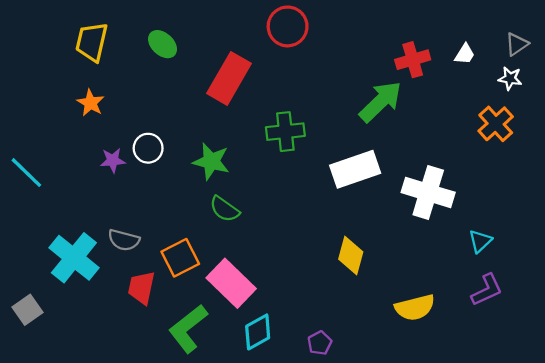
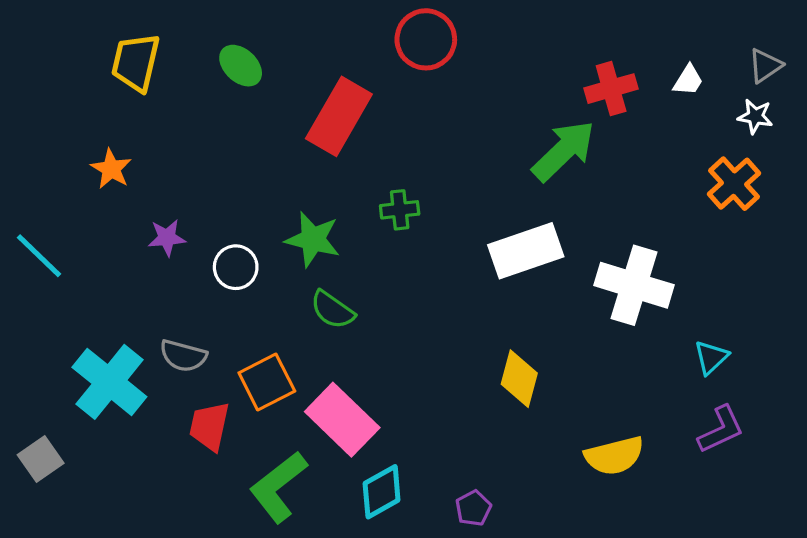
orange star: (91, 103) -> (111, 169), moved
green cross: (285, 132) -> (400, 210), moved, size x0.7
white circle: (148, 148) -> (236, 267), moved

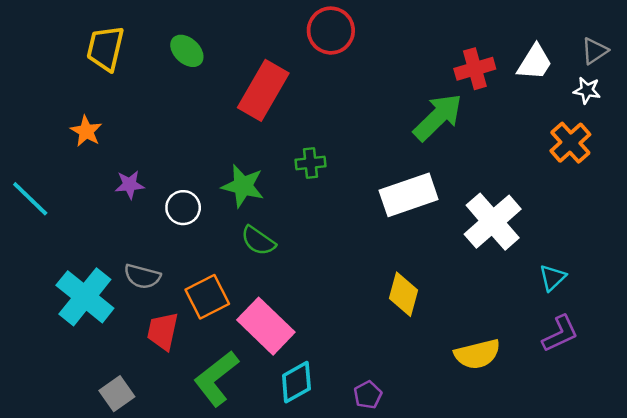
white trapezoid: (688, 80) -> (535, 62), size x1.5
white cross: (634, 285) -> (493, 222), turned 32
gray square: (41, 459) -> (117, 394), moved

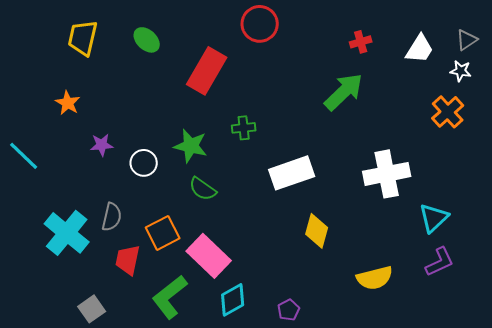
red cross: (475, 69) -> (361, 42), moved, size x0.7
white rectangle: (409, 195) -> (292, 173), moved
white cross: (493, 222) -> (387, 174), turned 30
gray semicircle: (142, 276) -> (112, 217), turned -92
cyan triangle: (553, 278) -> (434, 218), size x1.4

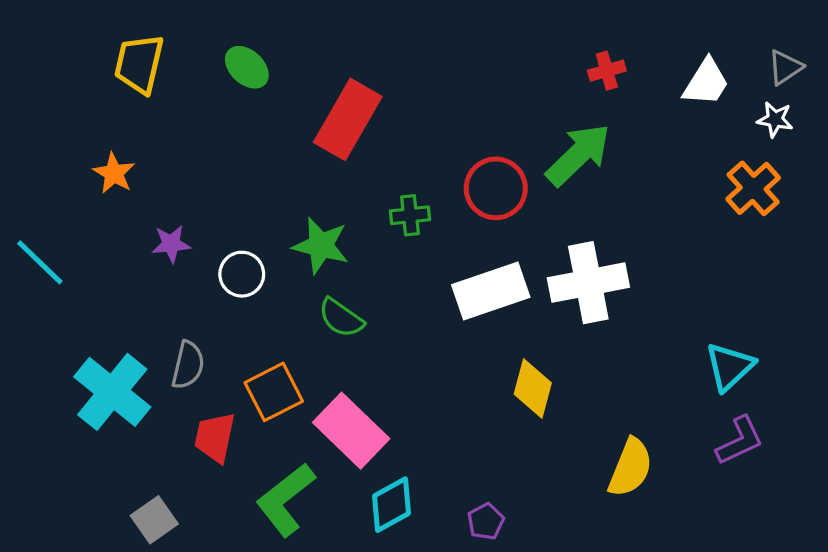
red circle: (260, 24) -> (496, 188), moved
white cross: (387, 174) -> (588, 283), moved
yellow semicircle: (375, 278) -> (630, 468), turned -54

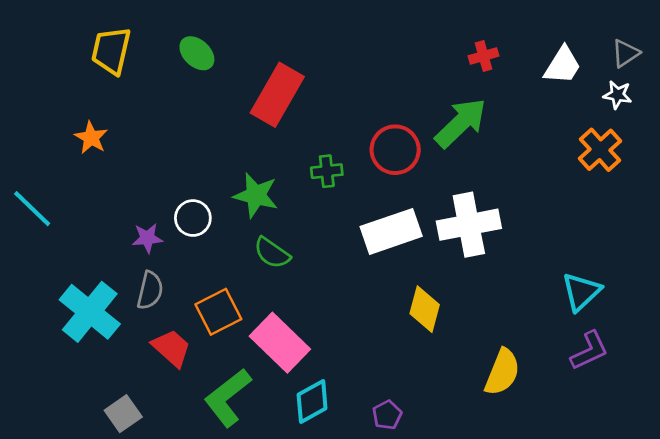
purple star: (171, 244) -> (147, 238), moved
red trapezoid: (215, 437) -> (171, 348), turned 120

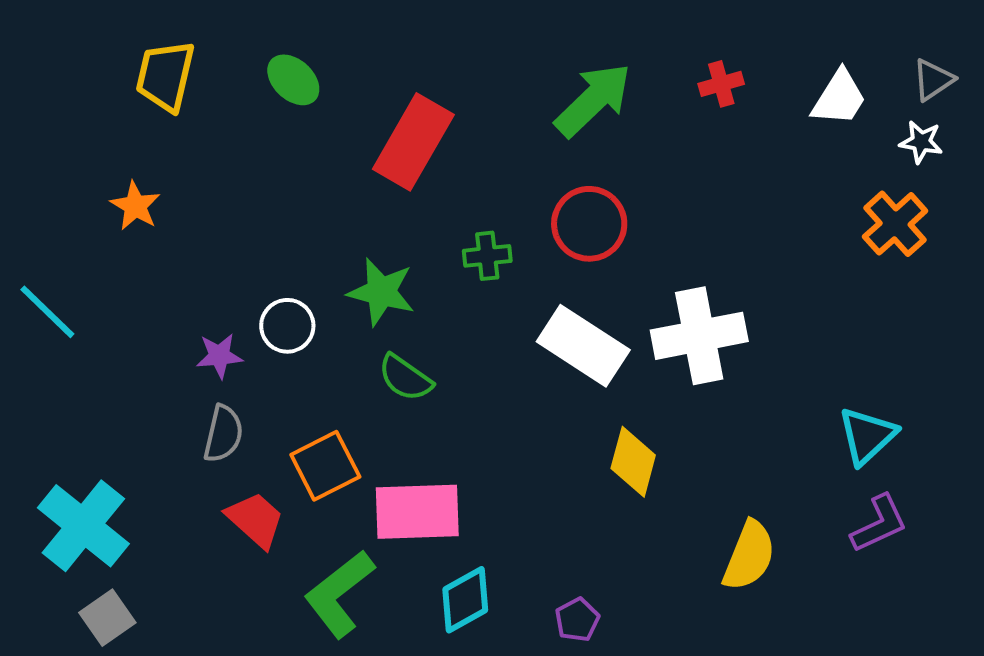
green arrow: (461, 123) -> (593, 100), moved
white rectangle: (391, 231) -> (583, 346), turned 52
cyan cross: (90, 312) -> (83, 526), moved
pink rectangle: (280, 343) -> (417, 512), turned -46
gray square: (123, 414) -> (107, 618), moved

